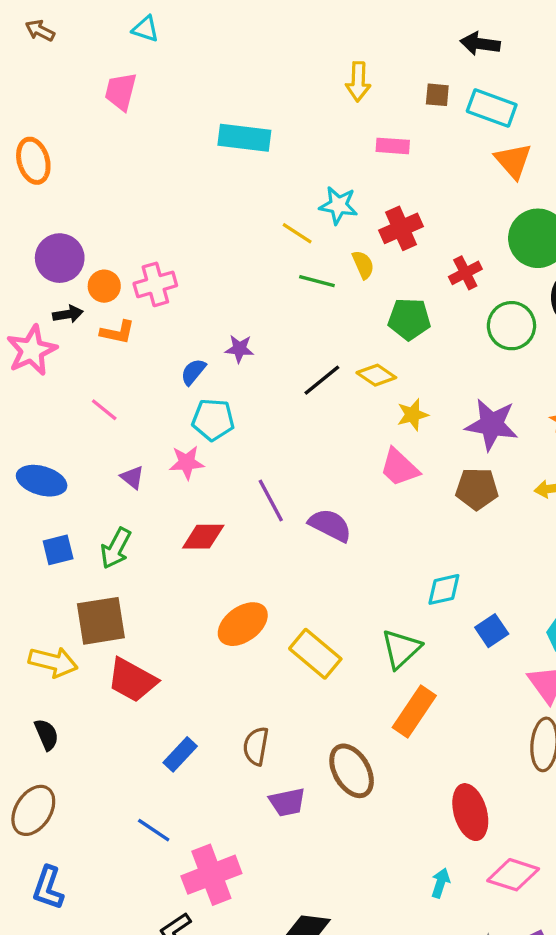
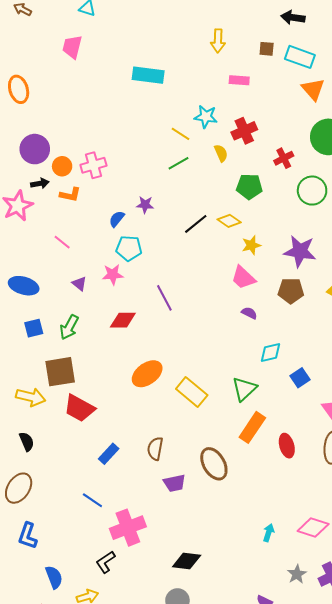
green line: (317, 281) -> (178, 163), moved, turned -45
purple semicircle: (330, 525) -> (249, 313), moved, size x0.6
red ellipse: (470, 812) -> (287, 446), moved, size x0.7

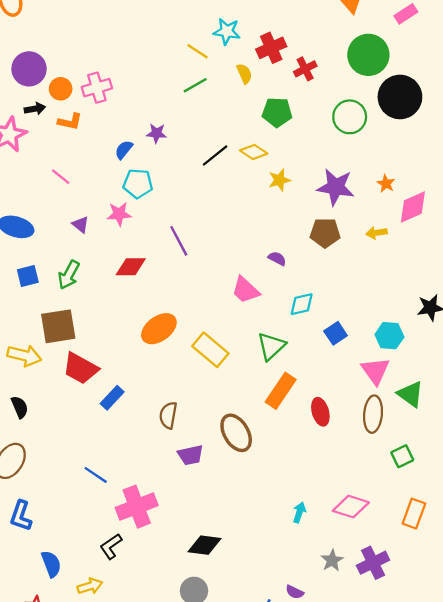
red cross: (284, 158) -> (305, 69), moved
pink trapezoid: (243, 278) -> (245, 290), moved
blue rectangle: (109, 454) -> (112, 398), moved

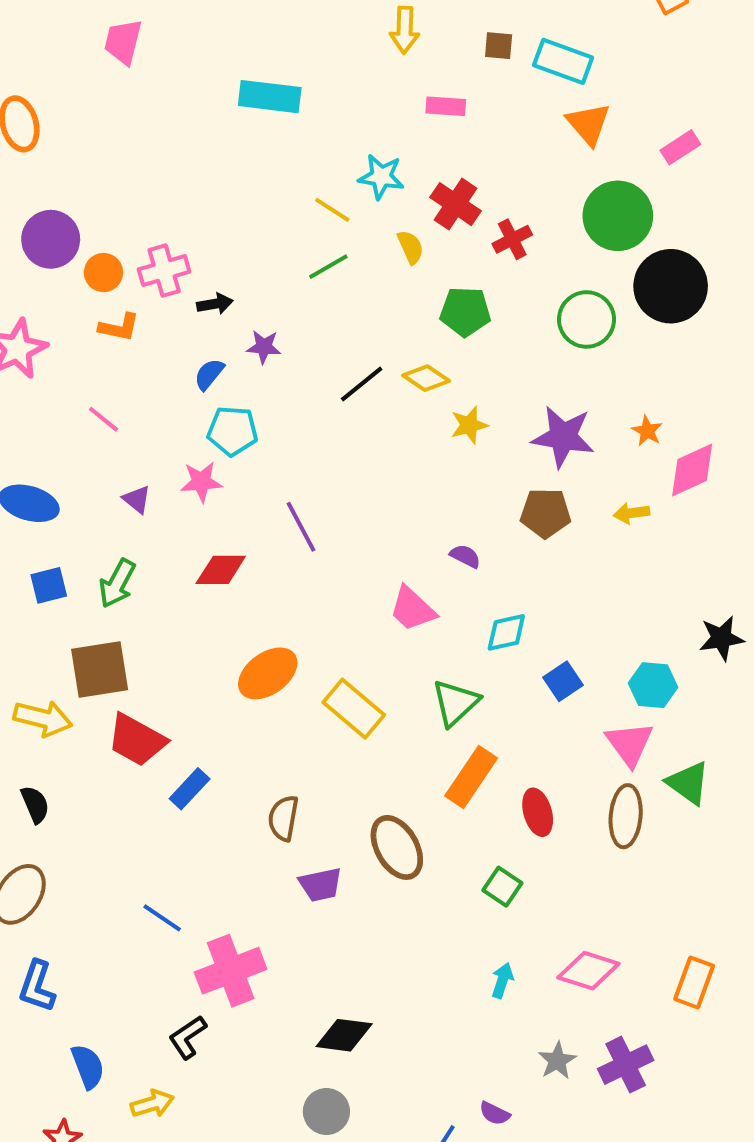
red cross: (271, 48) -> (455, 204), turned -32
black arrow: (35, 109) -> (215, 304), moved
green square: (402, 456) -> (502, 887), moved, turned -30

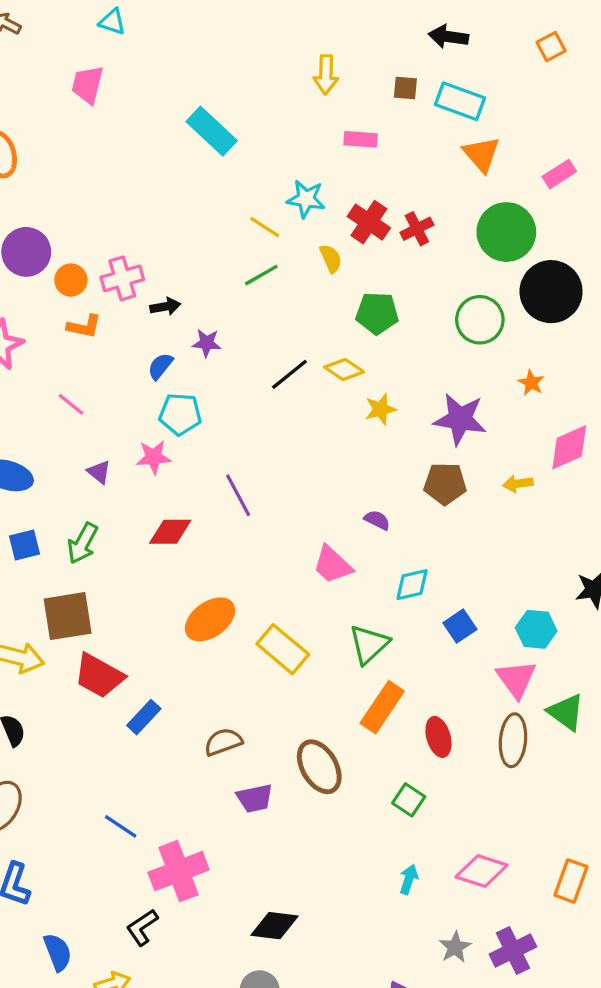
cyan rectangle: (270, 97) -> (212, 131), turned 36
red cross: (512, 239) -> (417, 229), moved
orange star: (647, 431) -> (531, 383), moved
brown semicircle: (283, 818) -> (223, 742), turned 60

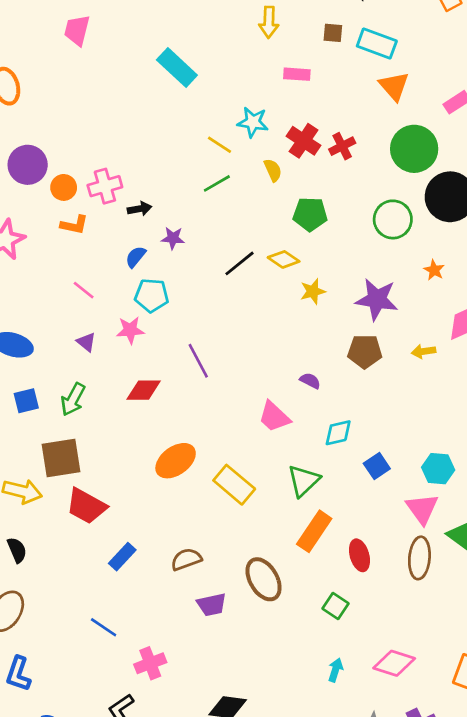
pink line: (71, 404) -> (84, 290), moved
blue rectangle: (144, 717) -> (122, 557), moved
pink cross: (179, 871) -> (150, 663), size x0.7

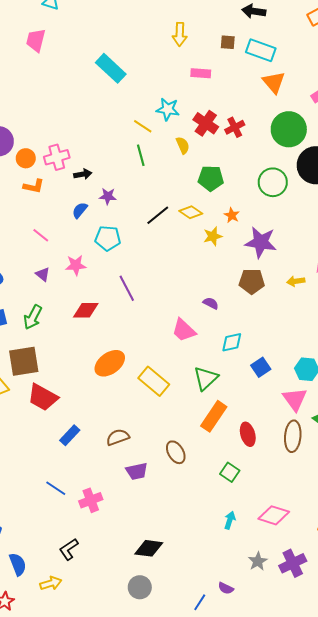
green line: (217, 183) -> (141, 155), turned -75
orange star: (434, 270) -> (232, 215), moved
cyan pentagon: (152, 295) -> (108, 238), moved
brown ellipse: (264, 579) -> (176, 452), size x0.7
pink cross: (150, 663) -> (91, 500), moved

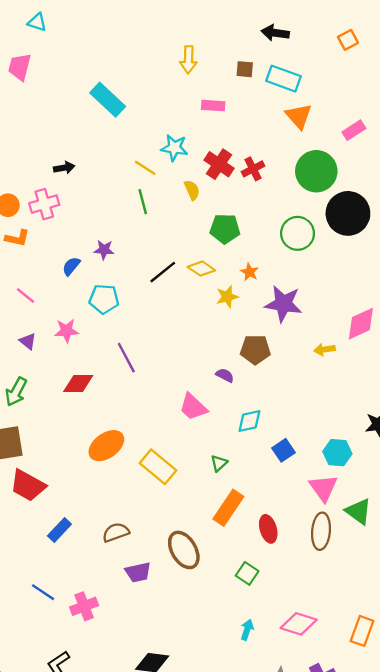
black arrow: (83, 174) -> (64, 168), moved
brown pentagon: (252, 281) -> (255, 349), moved
green triangle: (206, 378) -> (219, 463), size x0.6
brown ellipse: (176, 452) -> (184, 550), size x1.4

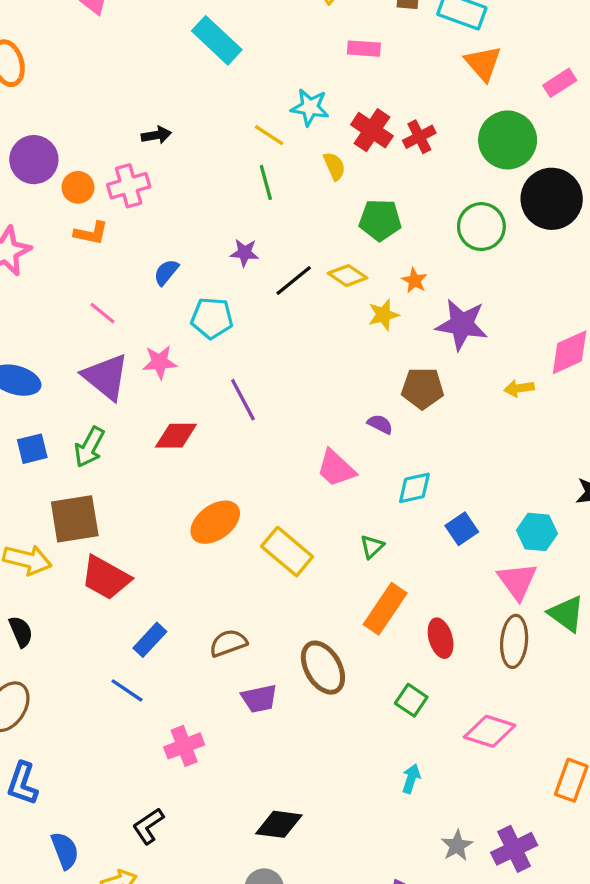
purple star: (104, 250) -> (245, 253), moved
purple triangle: (28, 341) -> (106, 377), size x2.0
blue line: (43, 592) -> (127, 690), moved
pink diamond: (299, 624) -> (490, 731), moved

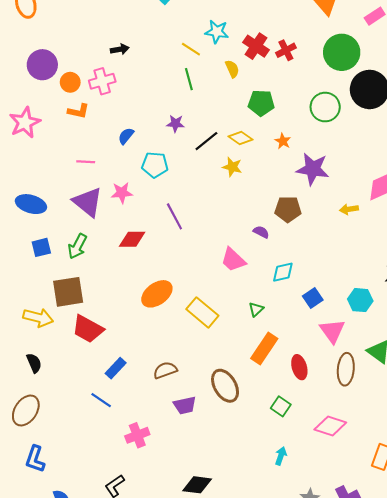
pink line: (102, 313) -> (86, 162), turned -36
yellow star: (383, 315) -> (232, 167), moved, turned 30
pink triangle: (517, 581) -> (332, 331), moved

